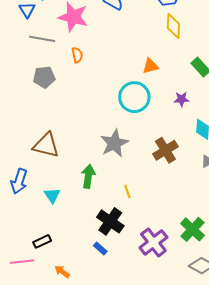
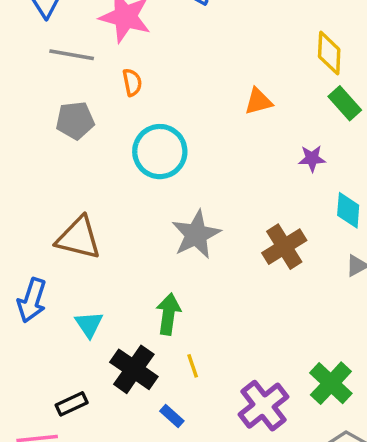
yellow diamond: (173, 26) -> (329, 53), moved
cyan circle: (134, 97) -> (160, 152), moved
green arrow: (88, 176) -> (168, 314), moved
yellow line: (127, 191) -> (193, 366), moved
black cross: (110, 221) -> (134, 369), moved

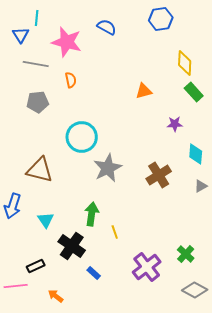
cyan circle: (160, 152) -> (82, 137), moved
yellow line: (193, 366) -> (115, 232), moved
green cross: (331, 383) -> (186, 254), size x0.7

